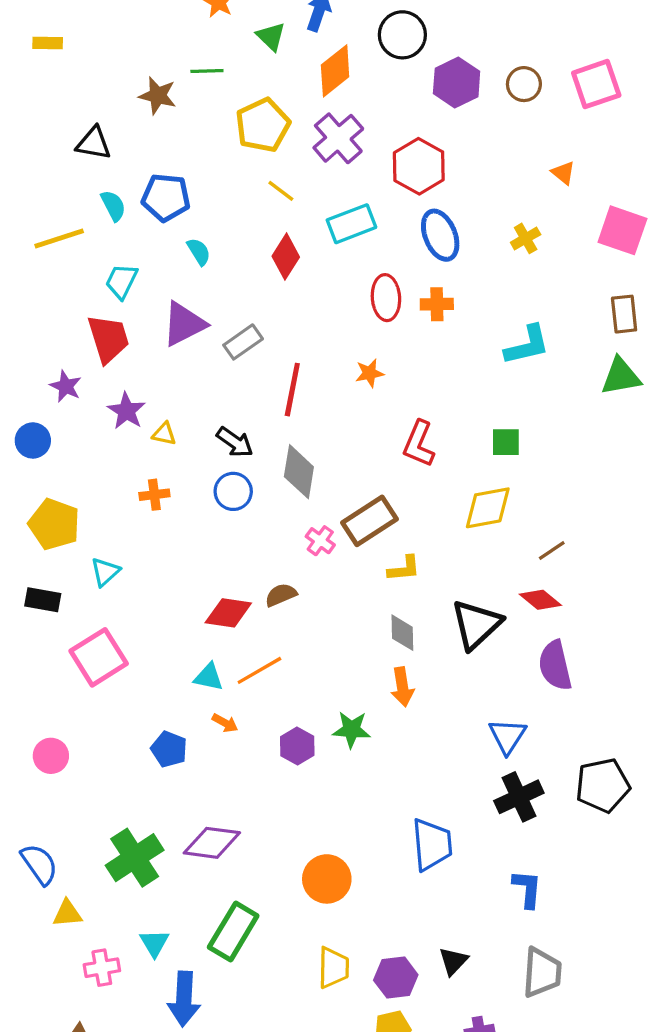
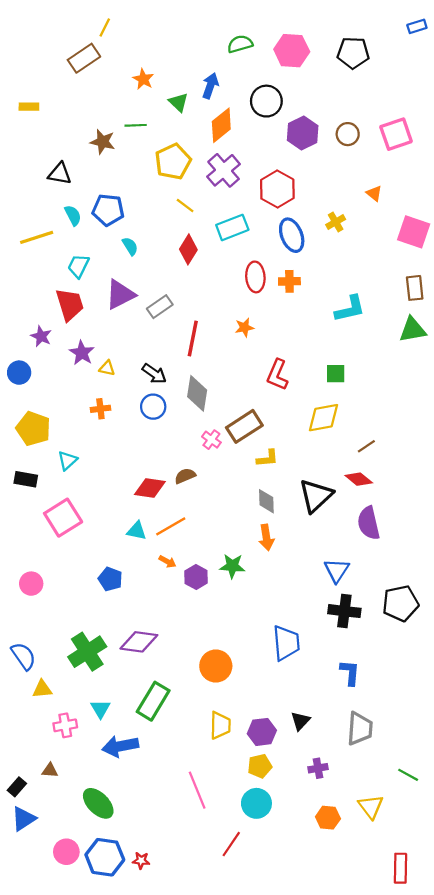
yellow cross: (526, 238) -> (336, 222), moved
orange arrow: (225, 723) -> (167, 562), moved
black cross: (519, 797) -> (344, 611), turned 32
blue arrow: (184, 999) -> (120, 746), turned 76

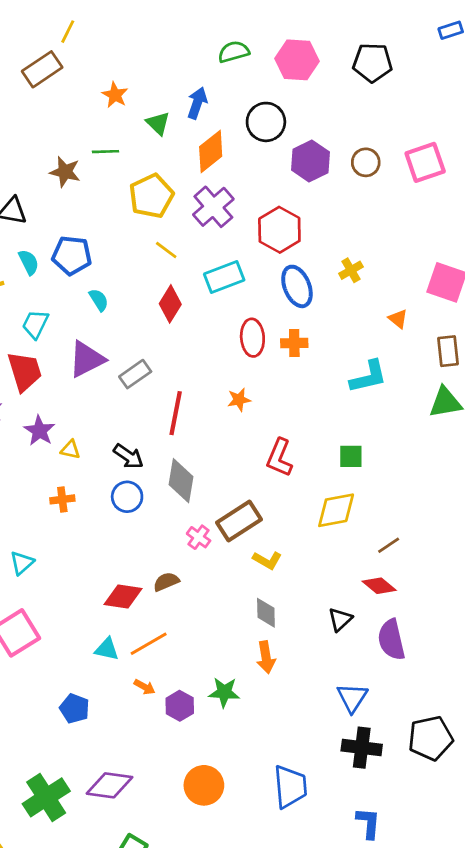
orange triangle: (374, 193) -> (398, 319), moved
yellow L-shape: (267, 458) -> (267, 560), turned 35
black triangle: (316, 496) -> (340, 619), moved, size x0.6
orange circle: (216, 666) -> (204, 785), moved

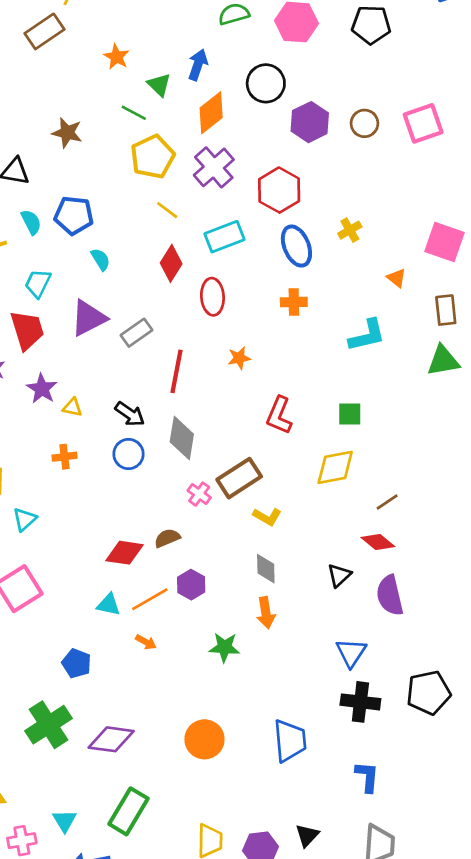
green line: (105, 152) -> (134, 113), moved, turned 30
red ellipse: (252, 338) -> (212, 297), moved
purple hexagon: (180, 706) -> (191, 585), moved
green cross: (46, 797) -> (49, 725), moved

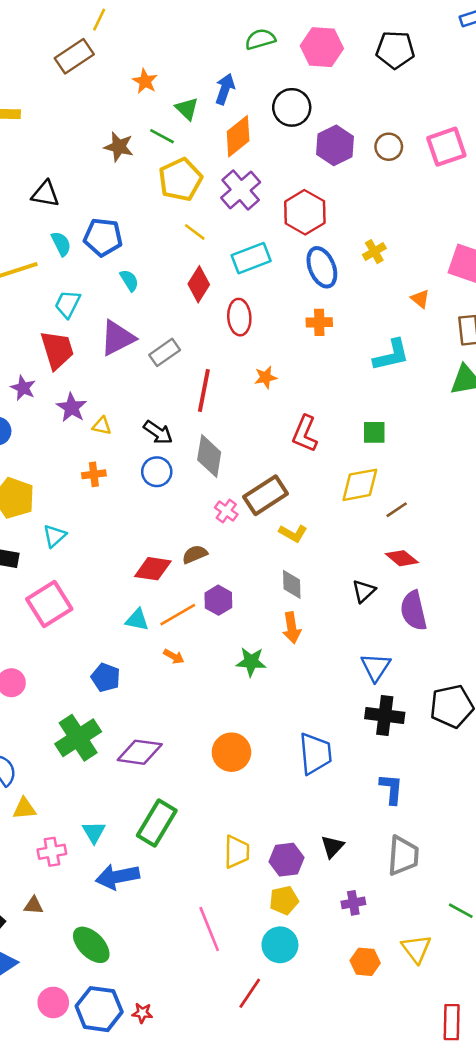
brown star: (67, 133) -> (119, 147), moved
brown line: (387, 502) -> (397, 510), moved

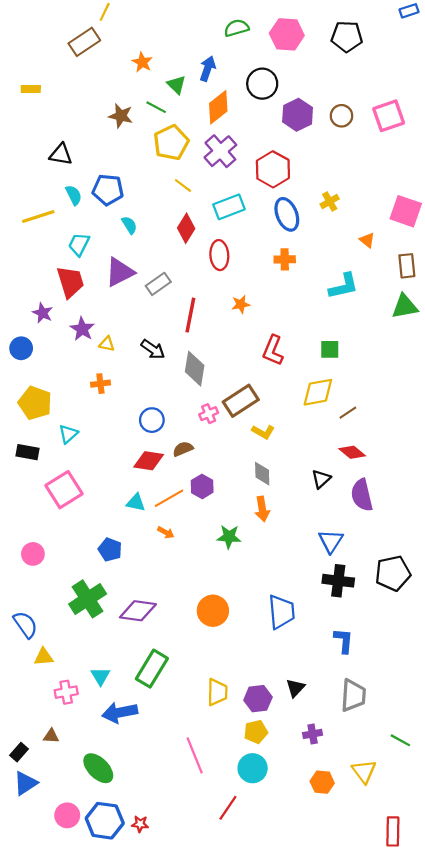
blue circle: (157, 472) -> (152, 420), moved
pink cross: (226, 511) -> (209, 414), turned 30

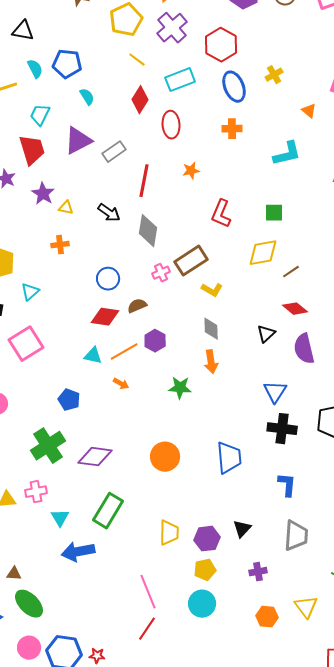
pink cross: (66, 692) -> (36, 492), moved
green ellipse: (98, 768) -> (29, 604), moved
red line: (228, 808) -> (147, 629), moved

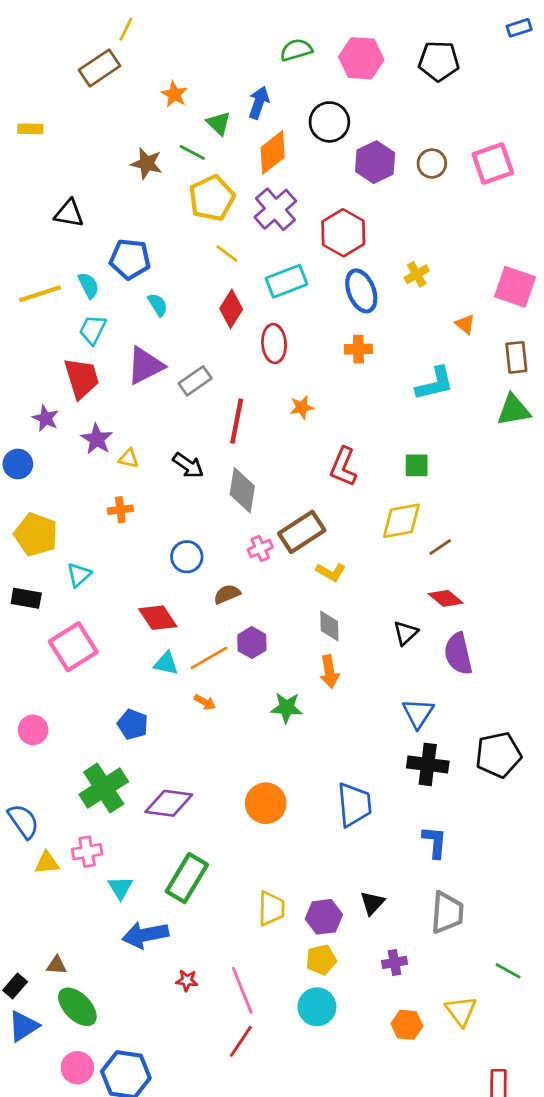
cyan semicircle: (35, 69) -> (88, 285), moved
red diamond: (105, 317) -> (158, 618), moved, turned 48
red star: (97, 656) -> (187, 980), moved

